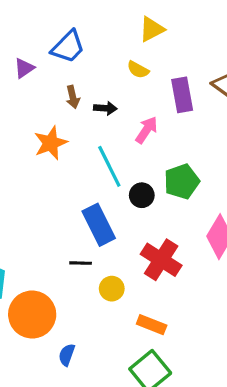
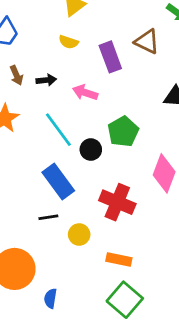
pink arrow: (147, 130) -> (85, 93), turned -95

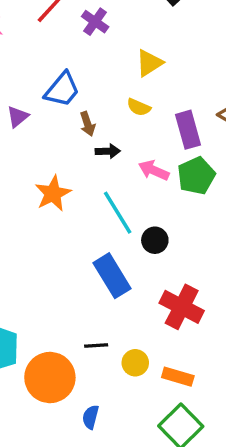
brown arrow: (16, 75) -> (88, 124), moved
green pentagon: (123, 132) -> (196, 176), moved
black line: (48, 217) -> (96, 345), moved
yellow circle: (79, 235) -> (135, 363), moved

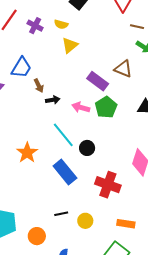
yellow semicircle: (139, 107) -> (61, 24), moved
purple rectangle: (188, 130) -> (98, 81), turned -30
orange star: (53, 193) -> (27, 153), moved
orange rectangle: (178, 377) -> (126, 224), moved
orange circle: (50, 378) -> (37, 236), size x0.6

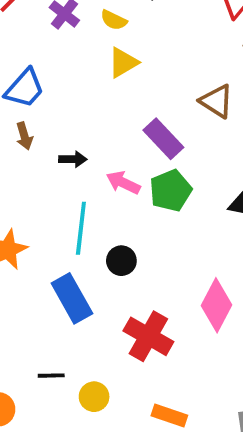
brown triangle: (123, 69) -> (217, 101), moved
brown arrow: (39, 86) -> (24, 136), moved
cyan line: (63, 135) -> (81, 228), turned 36

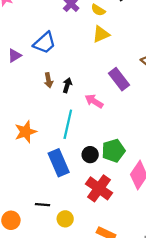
brown arrow: (24, 136) -> (49, 80), moved
black arrow: (73, 159) -> (67, 85), turned -80
green pentagon: (170, 191) -> (113, 151), moved
black circle: (121, 261) -> (90, 155), moved

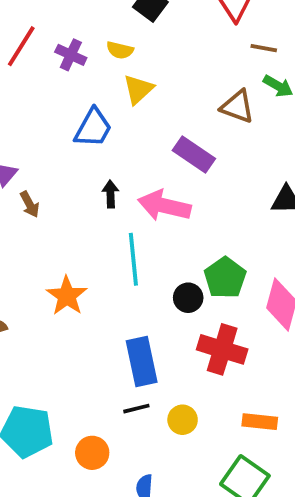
blue trapezoid: (45, 43) -> (93, 128), moved
brown arrow: (49, 80) -> (30, 204), moved
pink arrow: (94, 101) -> (164, 206), size x1.5
blue rectangle: (59, 163) -> (142, 362), moved, turned 30

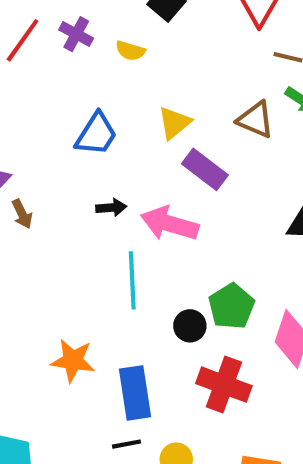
purple cross: (71, 55) -> (76, 34), moved
yellow triangle: (138, 89) -> (174, 123), moved
black arrow: (110, 194) -> (111, 208), turned 84
orange star: (67, 296) -> (73, 361), moved, turned -30

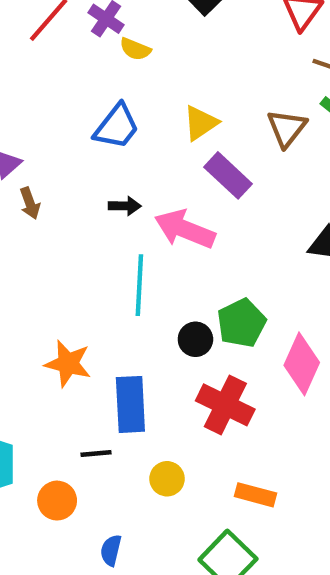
yellow semicircle: (130, 51) -> (135, 49), moved
brown triangle: (256, 120) -> (287, 128), turned 39
black line: (126, 444) -> (96, 454), moved

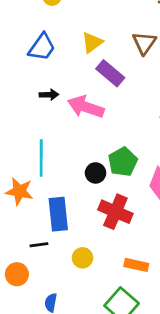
cyan line: (139, 285) -> (41, 158), moved

